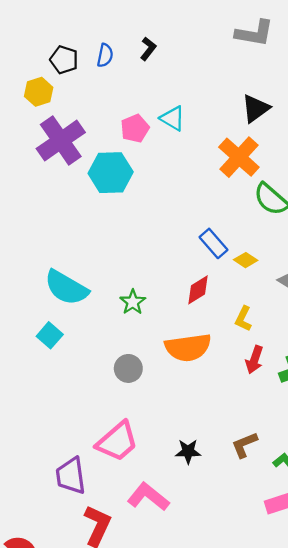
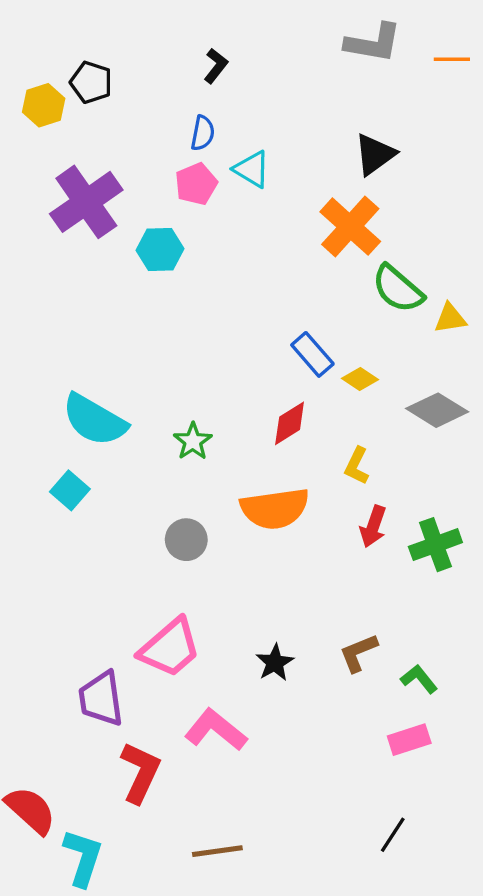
blue semicircle: (105, 55) -> (203, 133), moved
yellow hexagon: (39, 92) -> (44, 105), moved
cyan hexagon: (111, 173) -> (160, 249), size x0.7
black star: (188, 451) -> (275, 663), turned -30

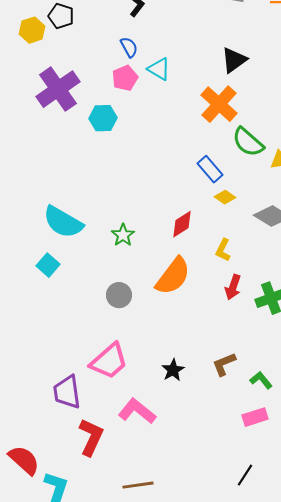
blue semicircle: (203, 133) -> (129, 47), turned -40
blue rectangle: (312, 354) -> (210, 169), moved
orange semicircle: (275, 509) -> (173, 276), turned -45

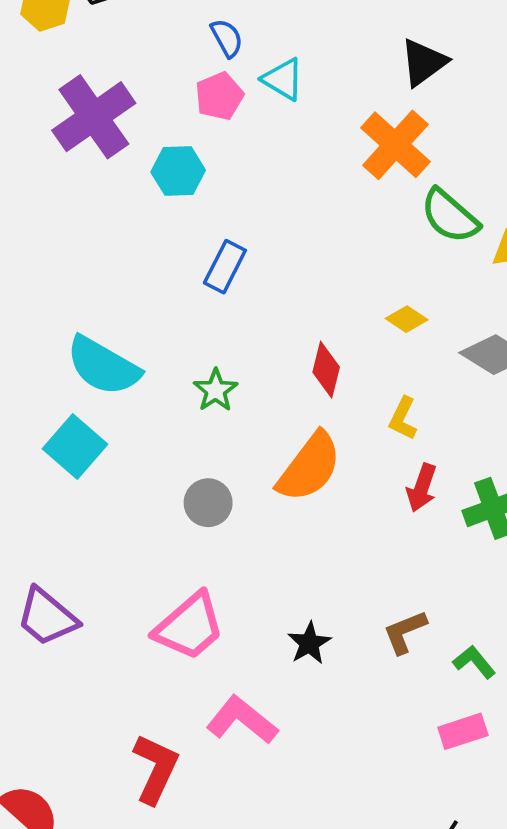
blue rectangle: (210, 169) -> (225, 267), moved, turned 68
red diamond: (182, 224) -> (326, 370), turned -44
cyan square: (48, 265) -> (75, 446), size x1.4
purple trapezoid: (67, 392) -> (47, 617), moved, turned -42

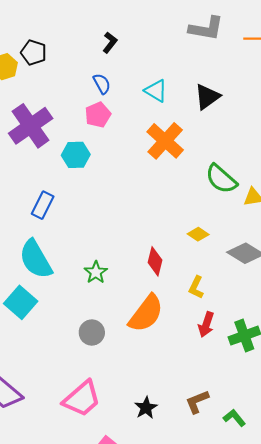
cyan triangle: (283, 79) -> (156, 91), moved
orange cross: (395, 145) -> (165, 141), moved
blue rectangle: (225, 267) -> (43, 205), moved
cyan semicircle: (103, 366) -> (36, 259), turned 30

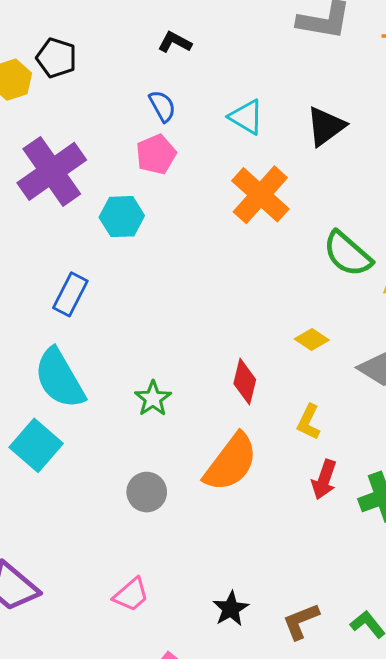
black L-shape: (110, 43) -> (175, 42), turned -100
pink trapezoid: (82, 399) -> (131, 595), size x0.6
brown L-shape: (197, 402) -> (301, 621), moved

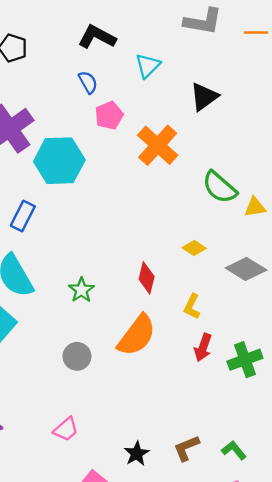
black L-shape: (175, 42) -> (97, 37), size x1.6
cyan triangle: (246, 117) -> (148, 66), moved, turned 44
pink pentagon: (156, 154) -> (109, 115), moved
cyan hexagon: (122, 217) -> (59, 161), size x1.6
black star: (231, 609) -> (137, 454), moved

